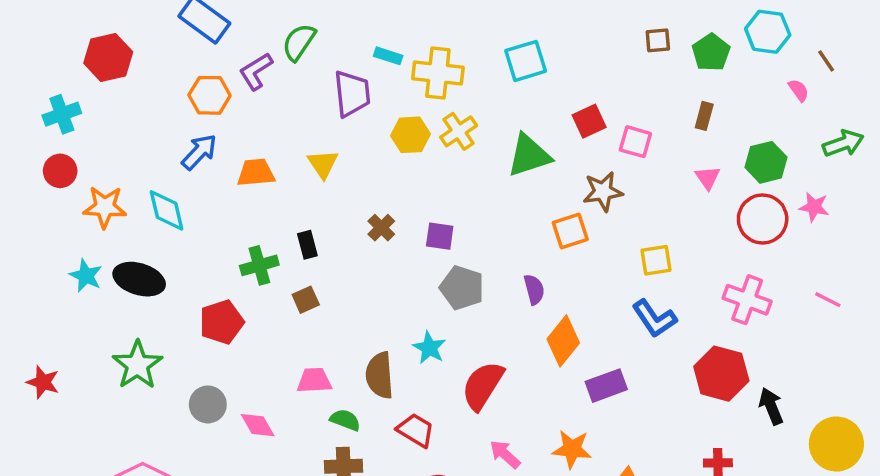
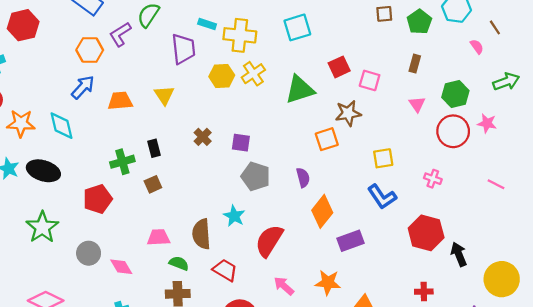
pink cross: (747, 300) -> (433, 179), moved, size x0.6

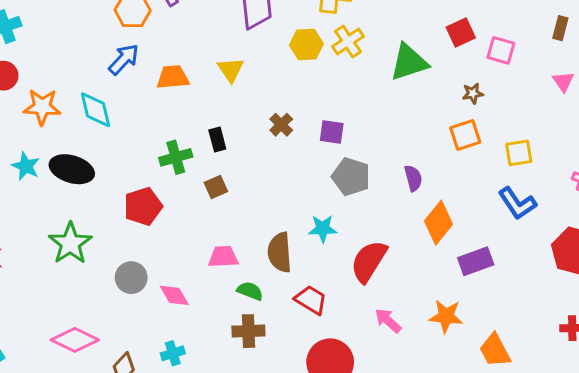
brown star: (348, 113) -> (473, 93), size x0.6
orange square: (327, 139) -> (465, 135), moved
cyan star: (234, 216) -> (323, 229), turned -30

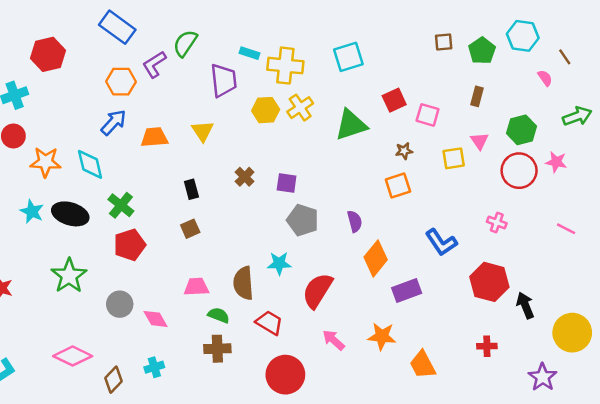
yellow square: (519, 153) -> (454, 158), moved
green cross: (176, 157) -> (121, 205), moved, turned -35

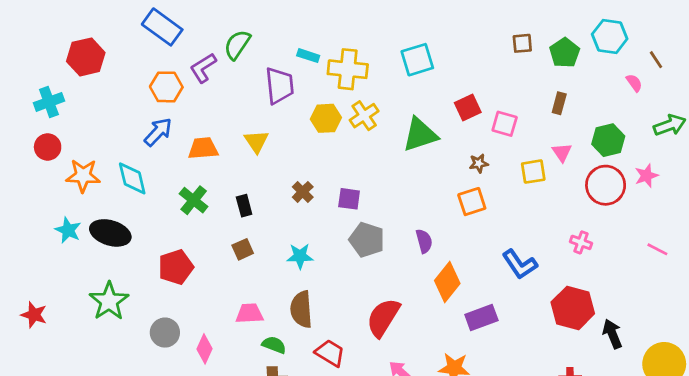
pink star: (556, 162) -> (646, 176), turned -30
green cross: (121, 205) -> (194, 200), moved
cyan star: (279, 263) -> (300, 256), moved
pink diamond: (156, 319) -> (204, 349), turned 55

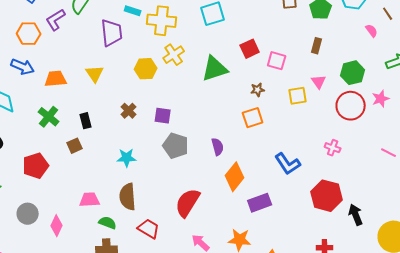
yellow hexagon: (326, 118) -> (146, 69), moved
blue arrow: (158, 132) -> (23, 67), turned 70
brown square: (243, 249) -> (75, 146), moved

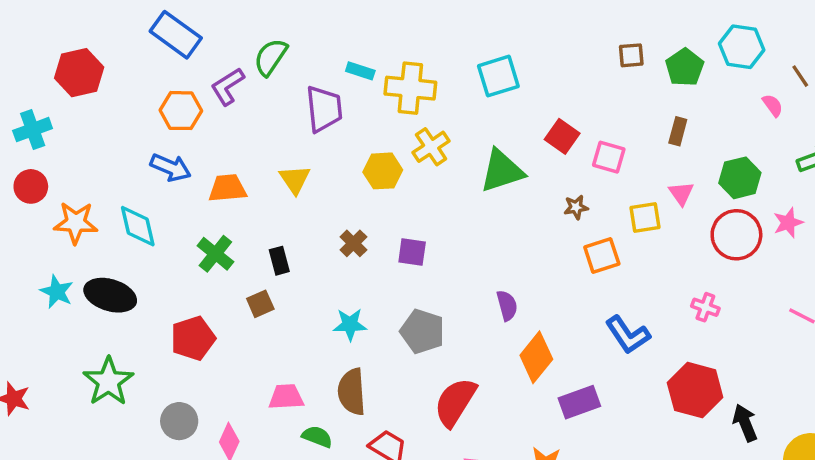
red square: (250, 49) -> (562, 136), turned -30
orange square: (253, 118) -> (602, 255), moved
gray pentagon: (176, 146) -> (422, 331), moved

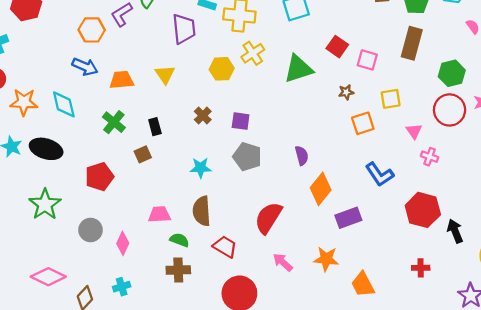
brown rectangle: (678, 131) -> (412, 43), size x1.8
pink triangle: (681, 193) -> (414, 131), moved
gray pentagon: (422, 331) -> (247, 157), moved

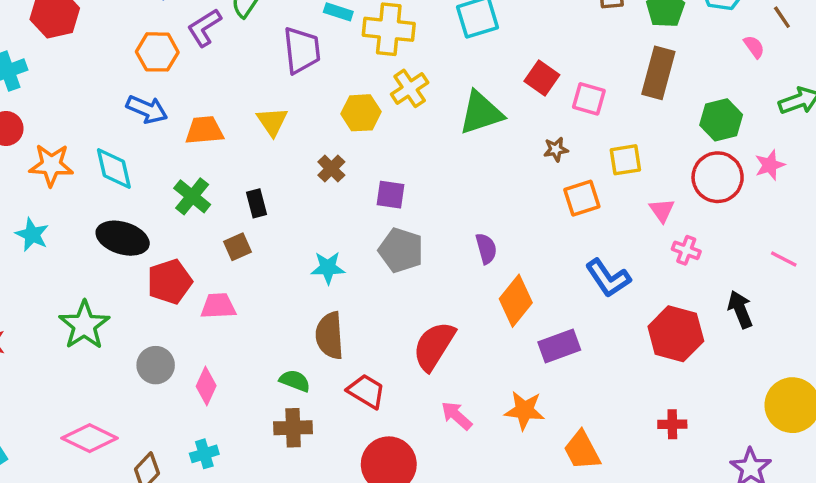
brown cross: (203, 116) -> (331, 169), moved
black ellipse: (46, 149) -> (123, 238), moved
pink trapezoid: (159, 214) -> (218, 306), moved
black arrow: (455, 231) -> (740, 309), moved

